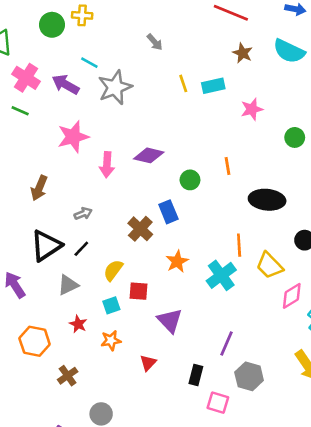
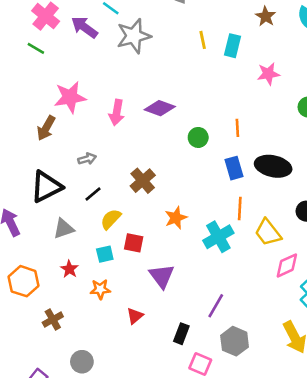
cyan rectangle: (213, 86) -> (232, 46), turned -70
pink star: (73, 137) -> (70, 97), moved
blue rectangle: (168, 212) -> (234, 168), moved
black line: (81, 249) -> (93, 194), moved

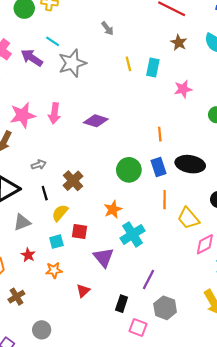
pink arrow: (117, 112) -> (54, 113), moved
green circle: (198, 137) -> (129, 170), moved, size x1.5
brown cross: (143, 181) -> (73, 181), moved
black line: (93, 194) -> (45, 193), turned -64
cyan cross: (218, 237) -> (133, 234), moved

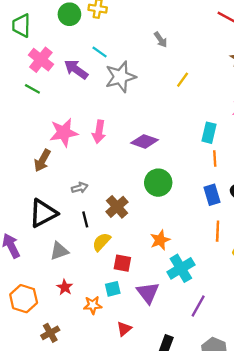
yellow line: (128, 64) -> (183, 80), turned 48
cyan rectangle: (153, 68) -> (209, 133), moved
green circle: (129, 170) -> (158, 183), moved
cyan square: (56, 242) -> (113, 289), moved
purple line: (149, 280) -> (198, 306), moved

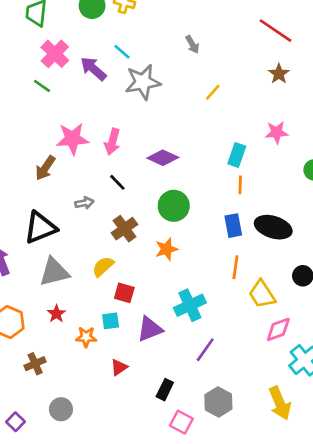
black line: (85, 219) -> (117, 182), moved, turned -35
orange star: (160, 240) -> (166, 249), moved
gray triangle: (59, 251) -> (54, 272), size x1.4
purple triangle: (148, 293) -> (150, 329), turned 40

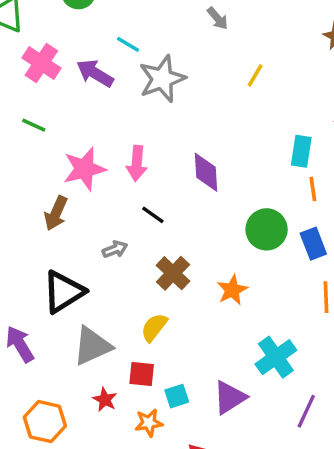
green line: (42, 86) -> (34, 125), moved
purple diamond: (163, 158) -> (206, 172), turned 72
green circle: (174, 206) -> (267, 229), moved
red square: (124, 293) -> (142, 374), moved

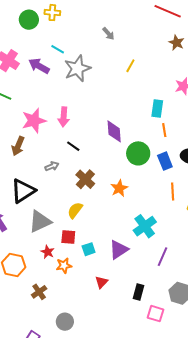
purple diamond: (206, 172) -> (114, 131), moved
orange star: (149, 423) -> (64, 265), moved

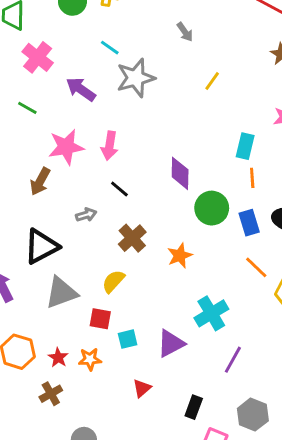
purple arrow: (39, 66) -> (81, 89), moved
orange line: (173, 192) -> (256, 267), turned -48
red star: (48, 252) -> (58, 358), moved

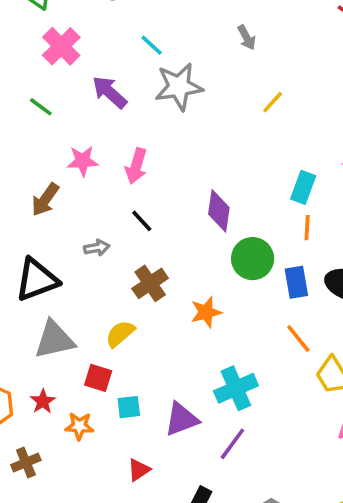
pink star: (66, 147) -> (83, 161), size x0.7
red star: (58, 358) -> (43, 401), moved
purple line: (233, 360) -> (232, 444), moved

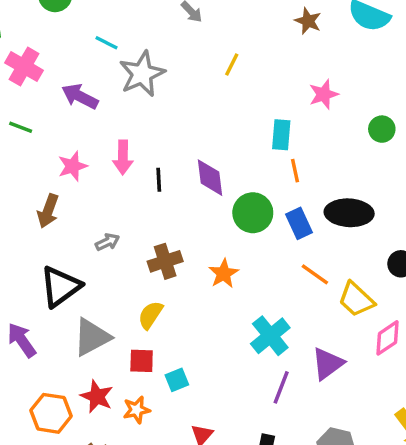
black line: (142, 221) -> (159, 180), moved, turned 55
brown cross: (150, 283) -> (165, 261), turned 32
red star: (43, 401) -> (97, 396), size x1.4
purple triangle: (181, 419) -> (328, 364), moved

